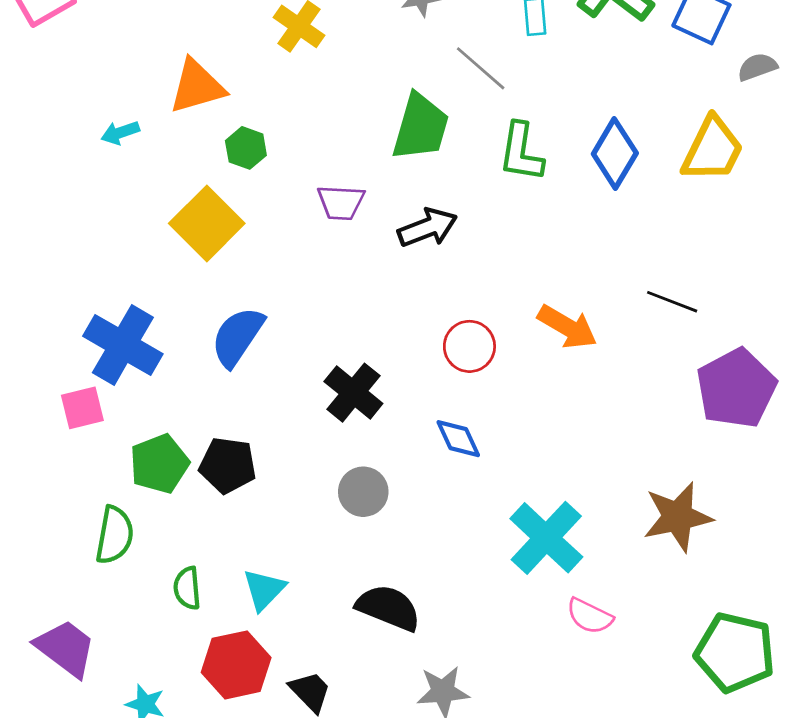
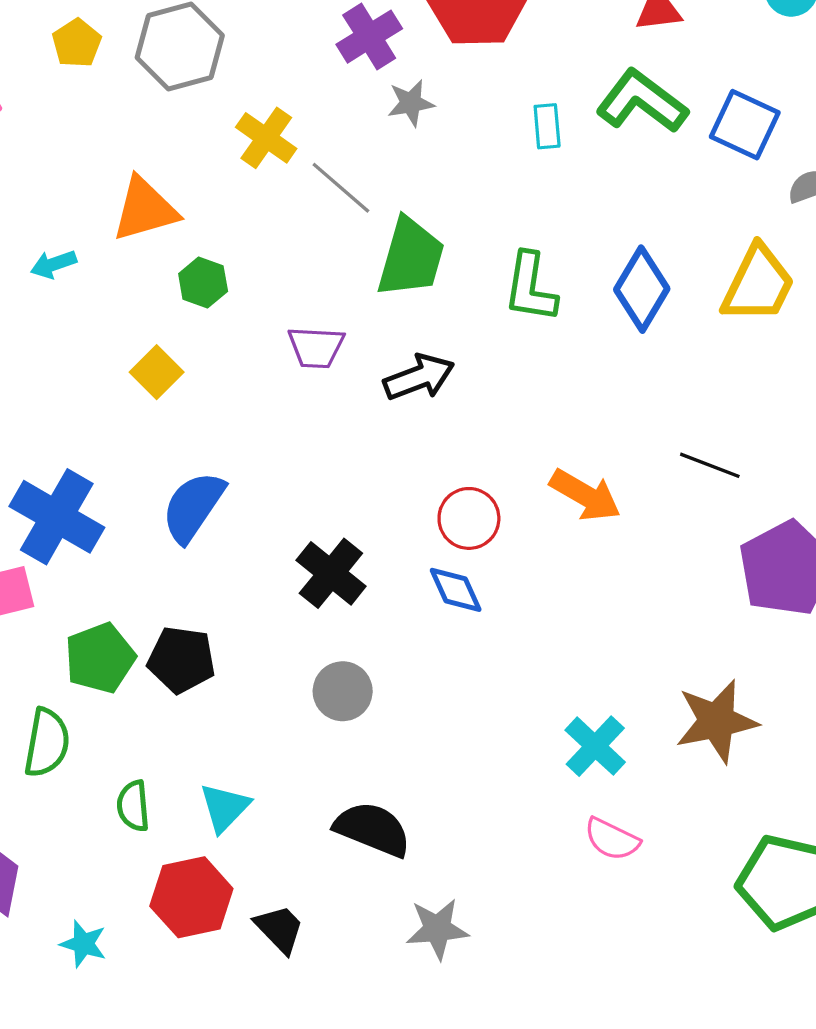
gray line: (481, 68) -> (341, 188), moved
yellow square: (207, 223) -> (157, 372), size x0.6
blue diamond: (458, 439) -> (456, 590), moved
cyan cross: (546, 538) -> (595, 746), moved, size x0.7

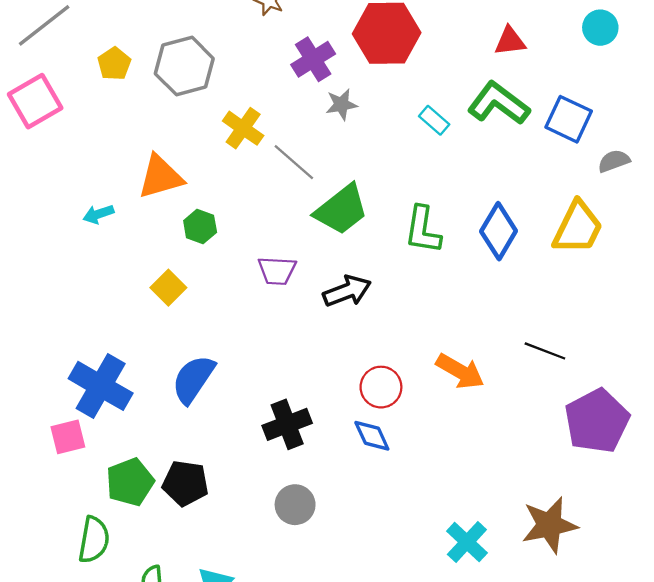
cyan rectangle: (547, 126) -> (434, 120), turned -44
green trapezoid: (411, 258) -> (341, 210), turned 36
black cross: (331, 573) -> (287, 424), turned 30

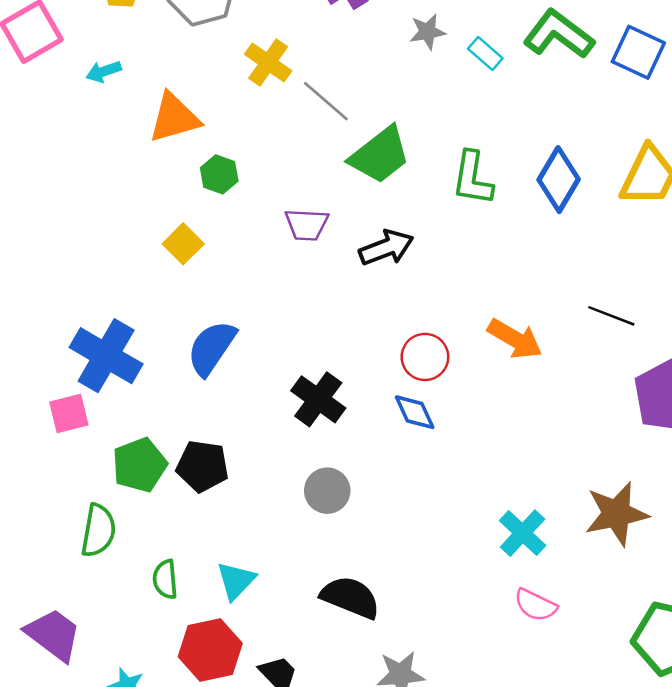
gray star: (341, 104) -> (427, 32), moved
cyan arrow: (98, 214) -> (104, 72), moved
black cross: (287, 424) -> (318, 399), turned -33

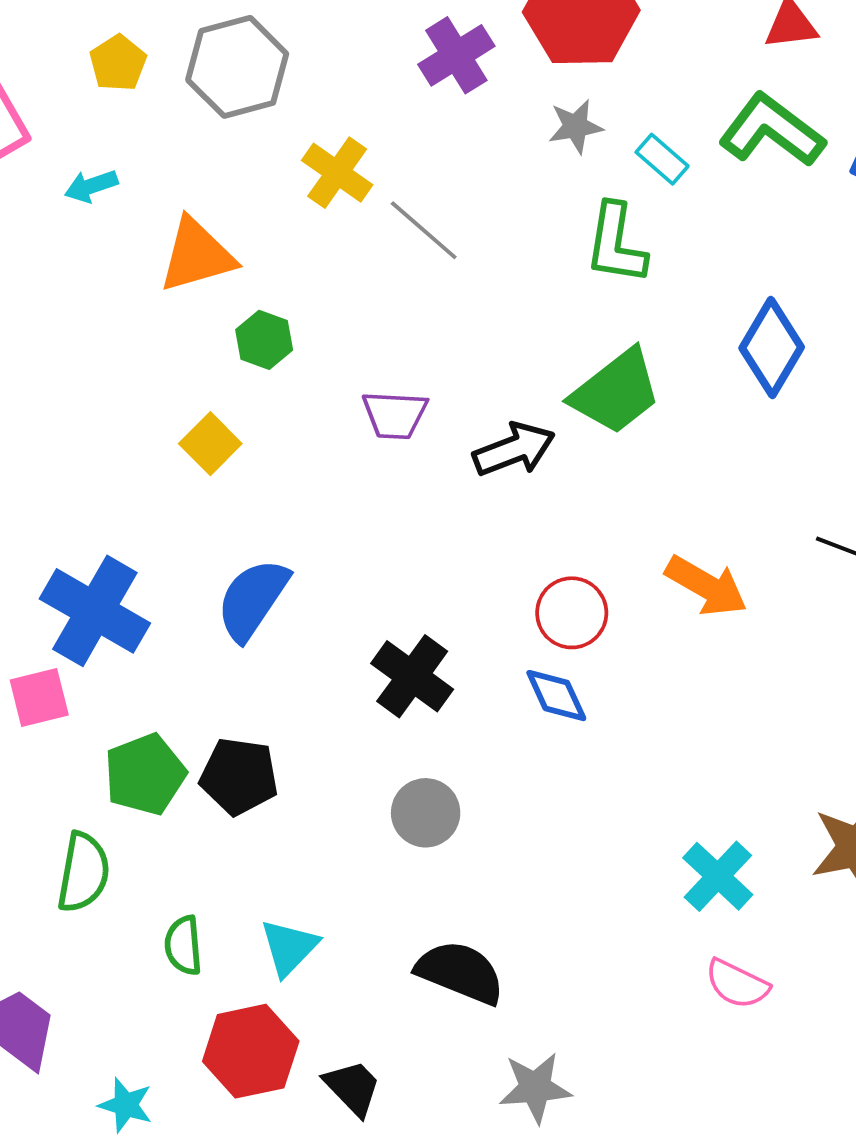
green trapezoid: (380, 155) -> (616, 392), moved
green L-shape: (472, 178) -> (616, 244), moved

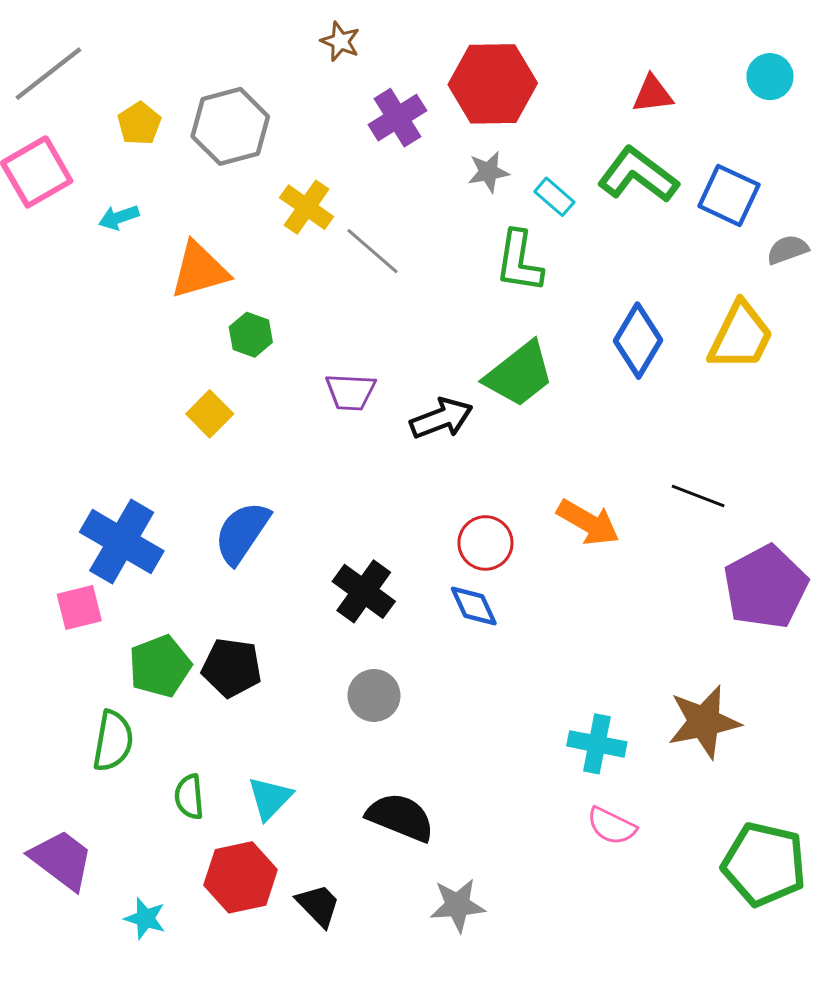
cyan cross: (718, 876) -> (597, 744), turned -32

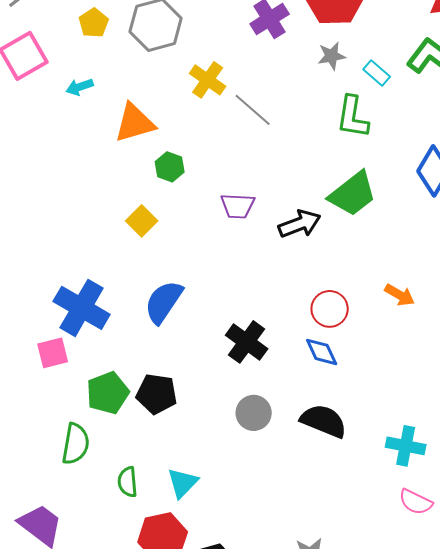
orange arrow: (588, 522) -> (400, 295), size x0.7
black semicircle: (400, 817) -> (324, 421), moved

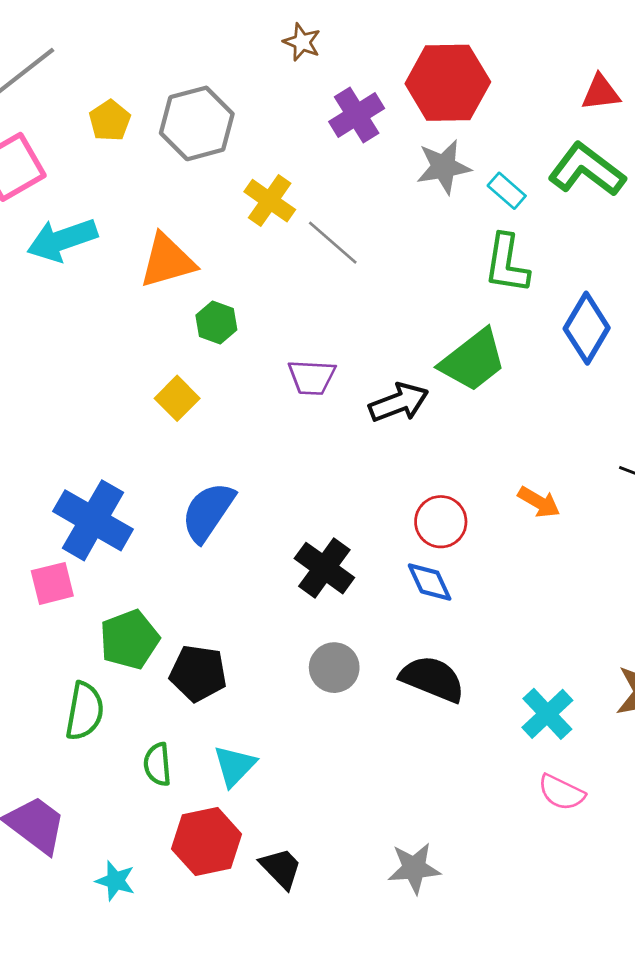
gray star: (332, 56) -> (444, 167), size x1.4
cyan arrow: (80, 87) -> (62, 240), moved, size x1.8
green L-shape: (353, 117) -> (507, 264), moved
black pentagon: (157, 394) -> (198, 673), moved
cyan cross: (406, 446) -> (547, 714), turned 36

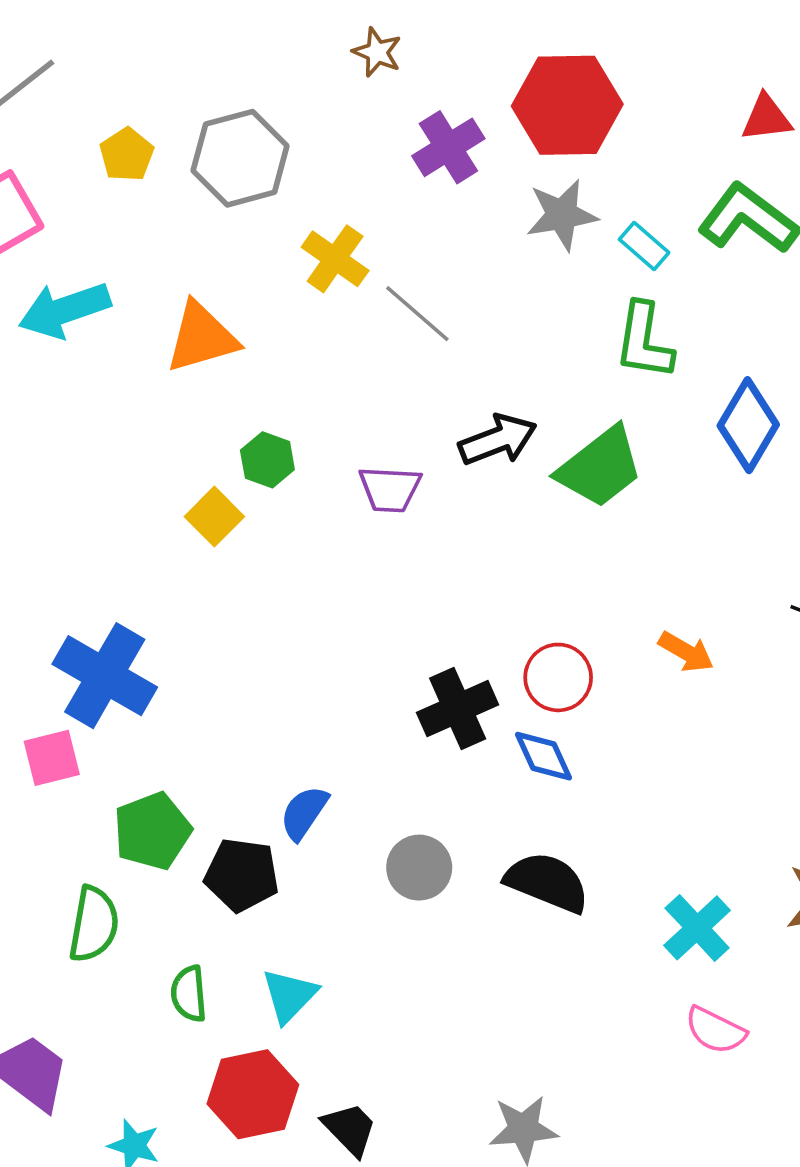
green hexagon: (216, 323) -> (267, 460), moved
black arrow: (399, 403) -> (498, 440), moved
blue semicircle: (208, 512) -> (304, 813), moved, size x0.7
black cross: (324, 568) -> (458, 709), moved, turned 30

